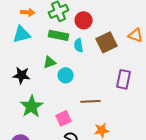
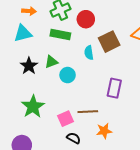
cyan semicircle: (79, 45) -> (89, 53), moved
black star: (22, 75) -> (29, 66), moved, turned 30
purple rectangle: (124, 79) -> (114, 88), moved
brown line: (91, 101) -> (88, 112), moved

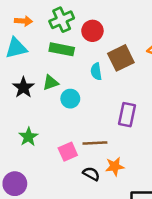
green star: (33, 107) -> (28, 137), size x0.7
black semicircle: (74, 138) -> (91, 174), moved

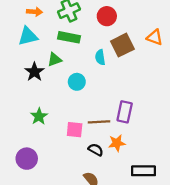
red circle: (92, 31) -> (107, 16), moved
green triangle: (51, 83) -> (55, 60), moved
purple rectangle: (127, 115) -> (125, 112), moved
pink square: (68, 152) -> (75, 130), turned 30

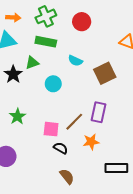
brown square: (122, 45) -> (105, 73), moved
cyan semicircle: (100, 57) -> (75, 61), turned -56
brown line: (99, 122) -> (74, 122), turned -42
black semicircle: (96, 150) -> (61, 148), moved

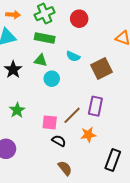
green triangle: (32, 63) -> (41, 60), moved, turned 32
black rectangle: (116, 168) -> (113, 160), turned -70

